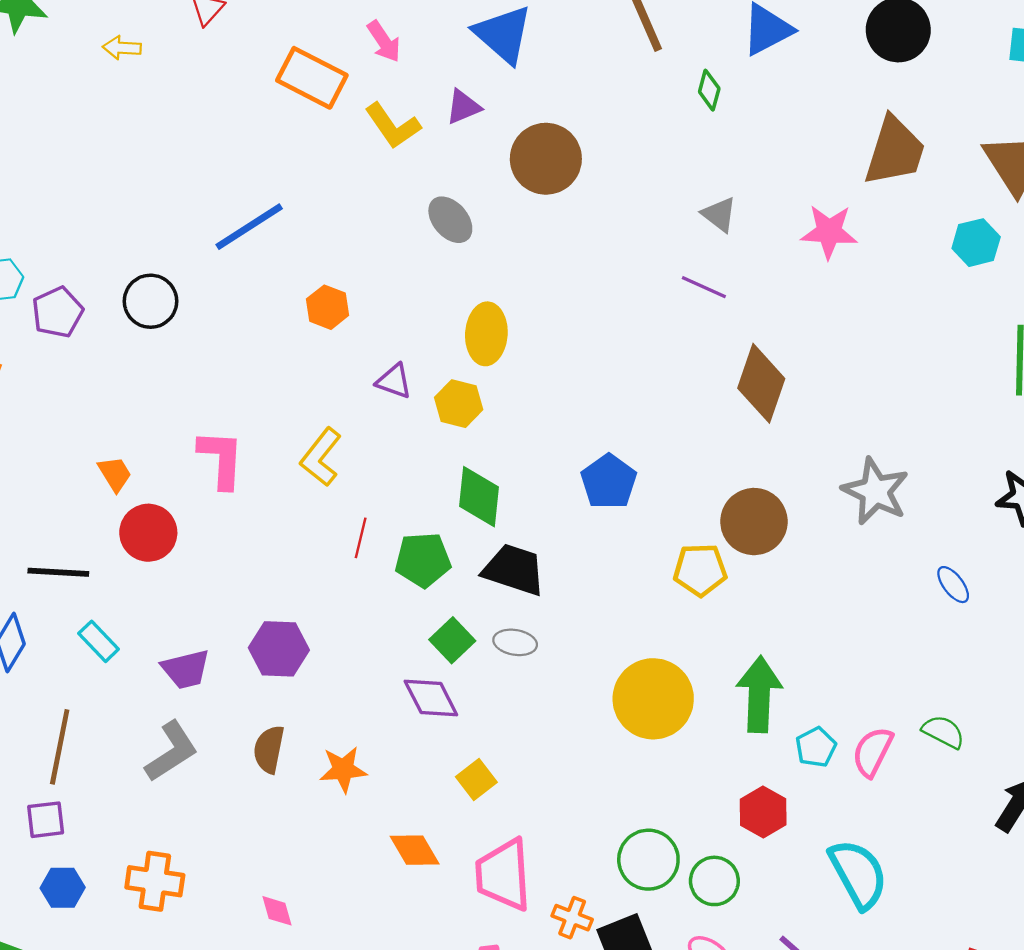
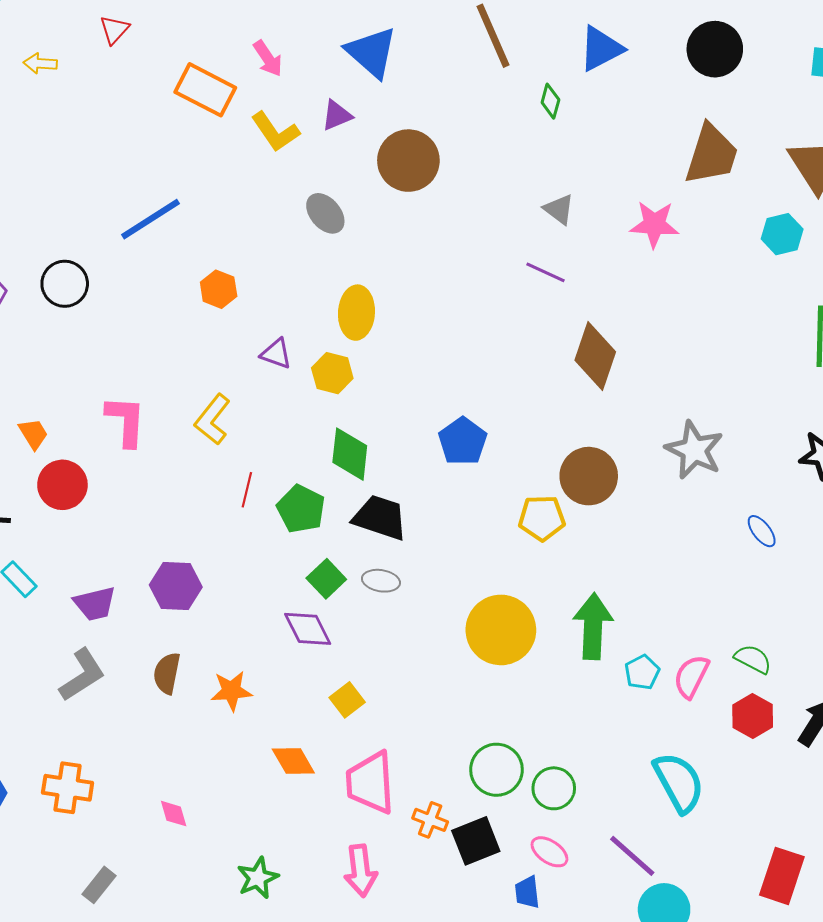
green pentagon: (423, 560) -> (301, 509), turned 30
red hexagon: (763, 812) -> (753, 716), moved

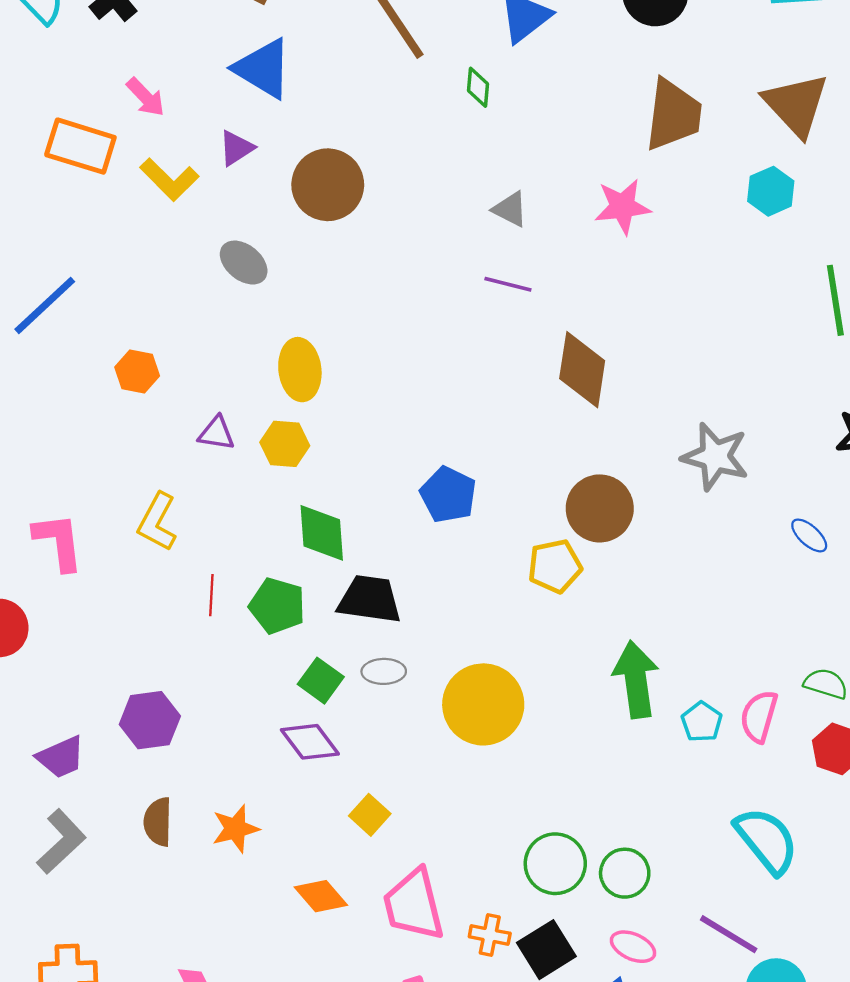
yellow circle: (501, 630) -> (483, 704), moved

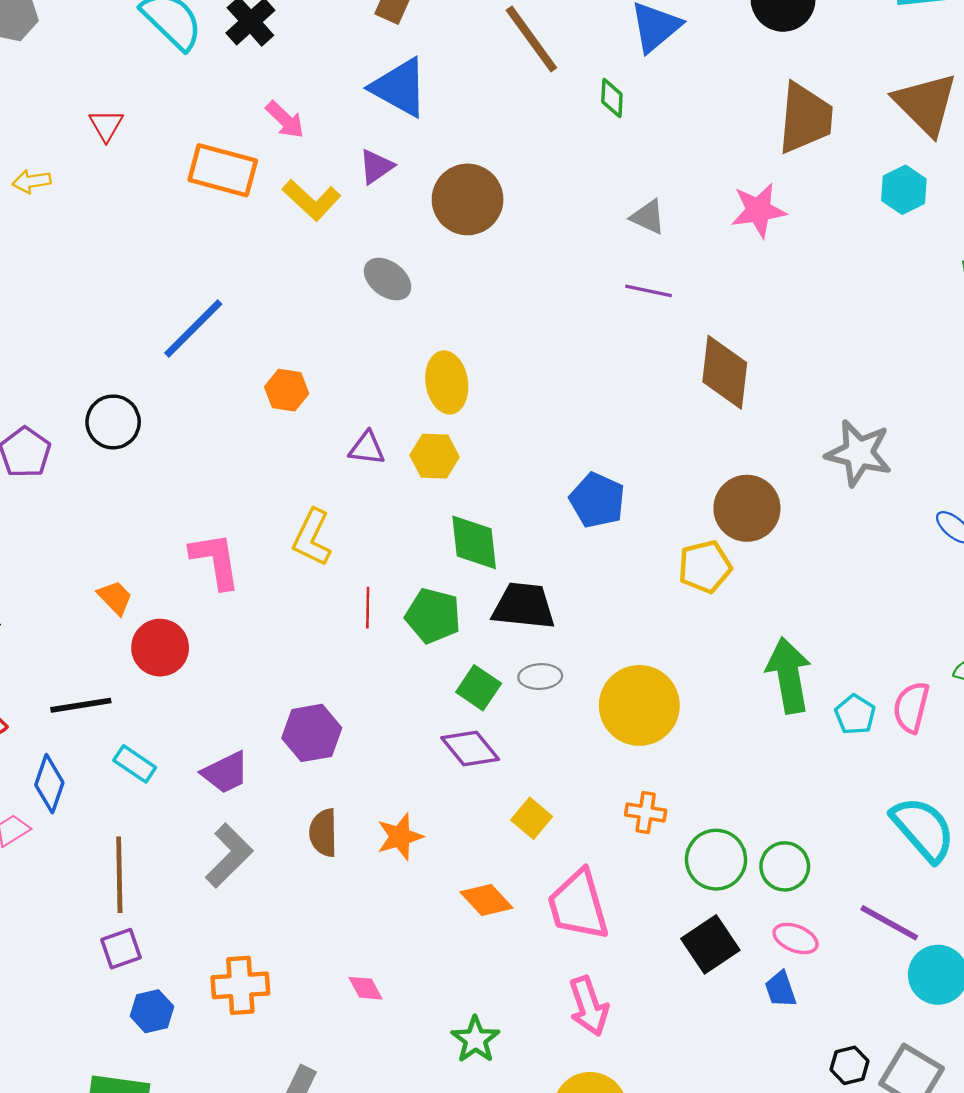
orange cross: (490, 935) -> (646, 813), moved

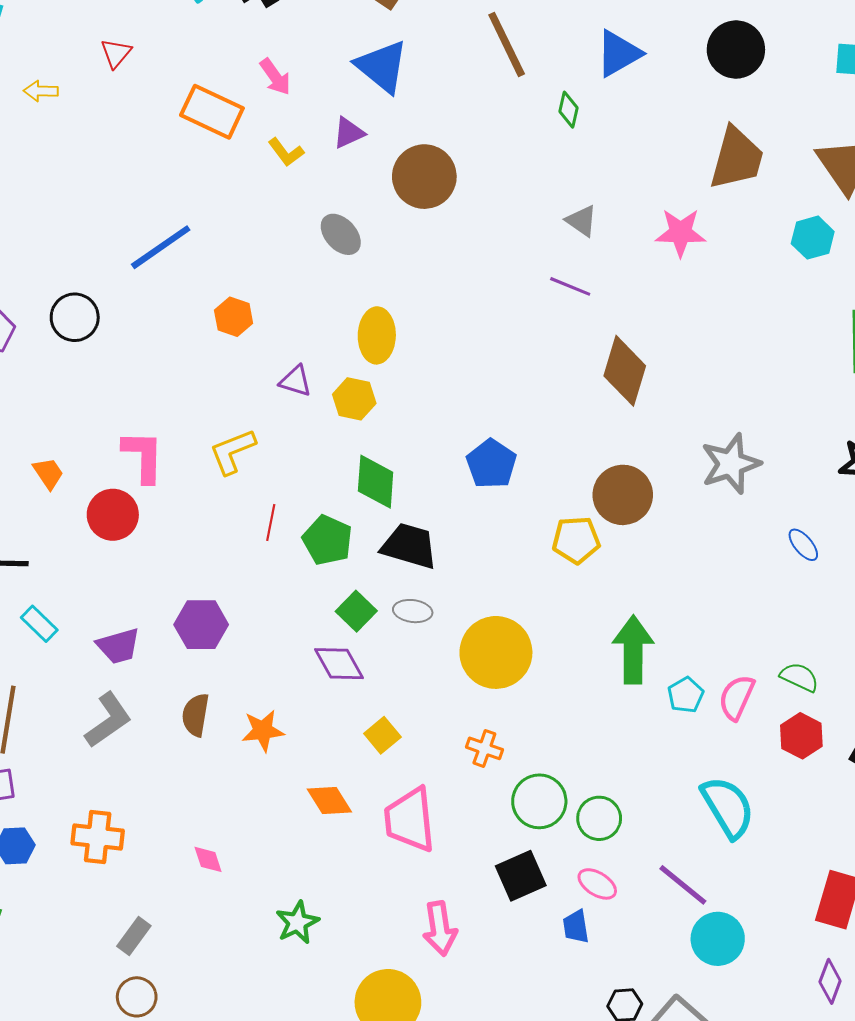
yellow L-shape: (311, 200) -> (286, 152), size x0.7
gray star: (859, 453) -> (731, 464), turned 30
yellow L-shape: (312, 538) -> (233, 451), turned 32
red circle: (160, 648) -> (113, 515), moved
pink arrow: (589, 1006) -> (440, 929), moved

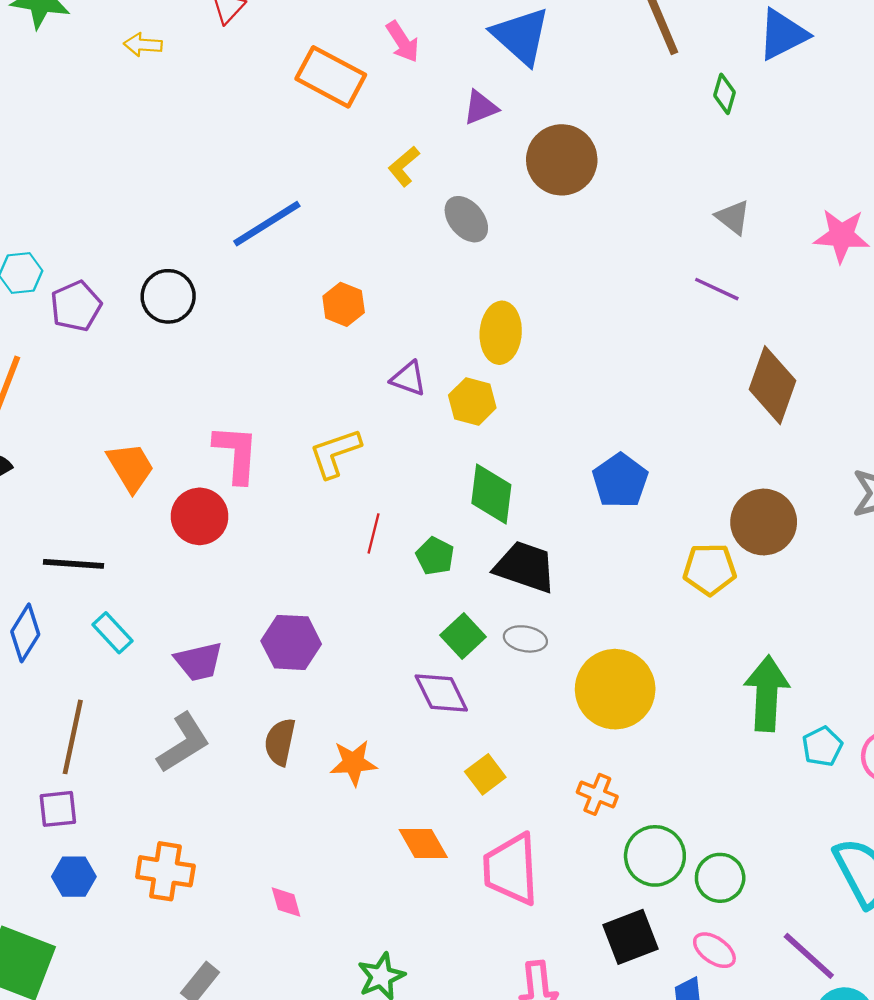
yellow L-shape: (286, 152) -> (404, 166), moved, turned 84
orange trapezoid: (48, 473) -> (131, 467), size x1.4
green pentagon: (327, 540) -> (435, 556), size x0.7

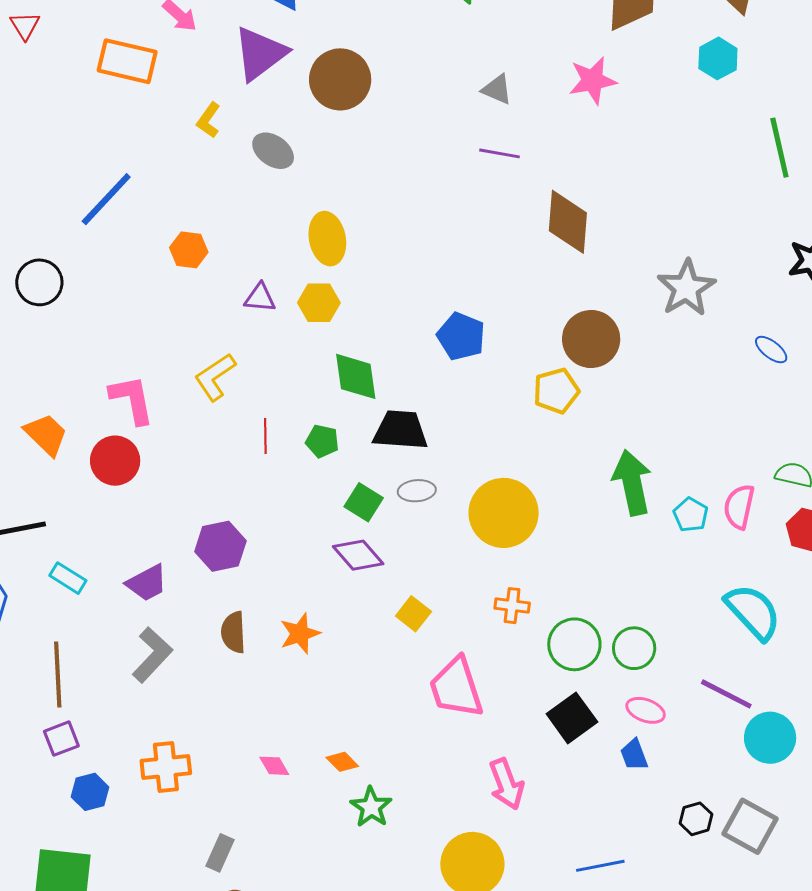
purple triangle: (481, 108) -> (260, 54), size x1.8
orange diamond: (423, 844) -> (342, 762), moved, size x0.7

